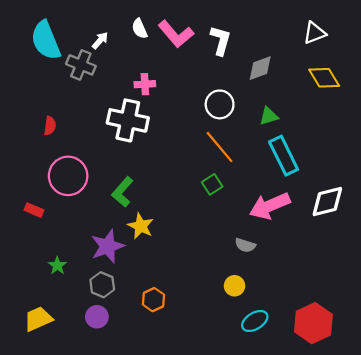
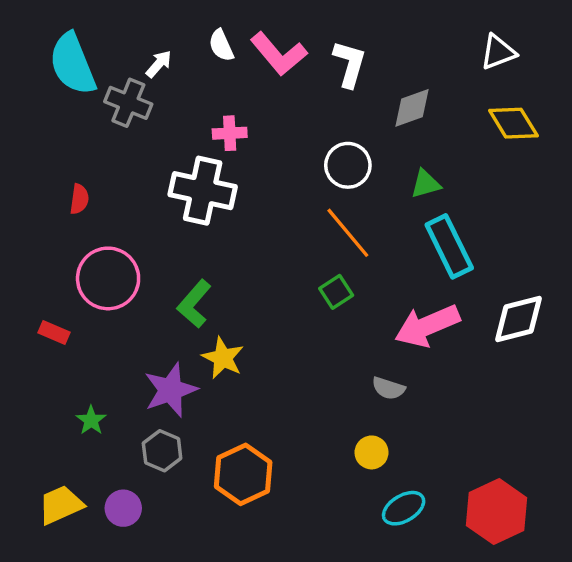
orange hexagon: (153, 300) -> (243, 474), size x1.6
purple circle: (97, 317) -> (123, 508), moved

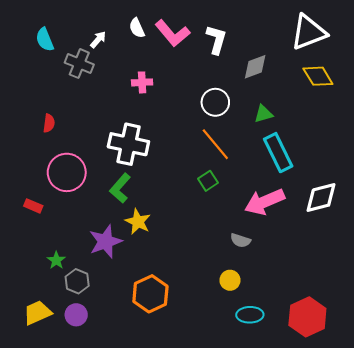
white triangle: (498, 52) -> (308, 32), size x1.6
cyan semicircle: (73, 64) -> (45, 40), size x0.6
white cross: (203, 191) -> (128, 144), moved
gray hexagon: (162, 451) -> (77, 281), moved
cyan ellipse: (404, 508) -> (250, 315), turned 30

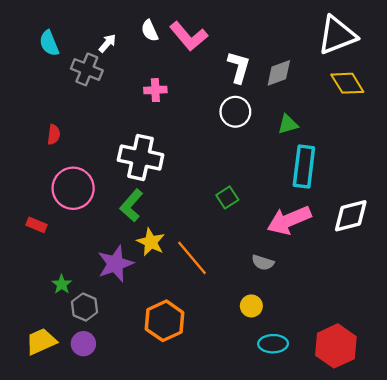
white L-shape: (216, 40) -> (239, 67), moved
orange line: (215, 144) -> (192, 258), moved
cyan rectangle: (278, 153) -> (304, 167), turned 33

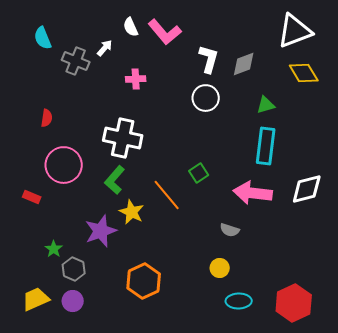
white arrow: (107, 43) -> (105, 48), moved
green triangle: (288, 124) -> (266, 105), moved
pink arrow: (289, 220) -> (253, 193), turned 30
orange line: (192, 258) -> (167, 195), moved

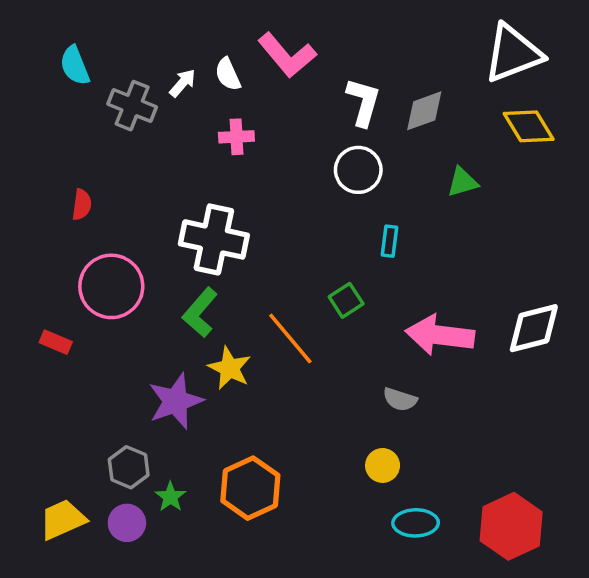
white semicircle: (131, 27) -> (228, 74), moved
cyan rectangle: (266, 146) -> (389, 241), moved, size x0.5
green star: (54, 249) -> (170, 497), moved

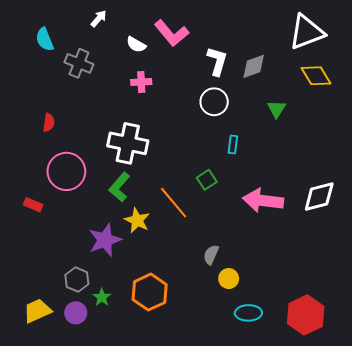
white semicircle: (228, 74) -> (136, 45), turned -36
white arrow: (183, 83) -> (99, 19), moved
green triangle: (463, 182) -> (276, 109), turned -42
gray semicircle: (400, 399) -> (211, 255), moved, turned 96

